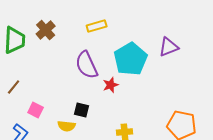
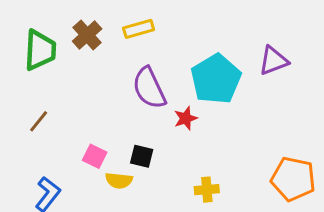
yellow rectangle: (97, 26) -> (139, 29), moved
pink square: (36, 110) -> (95, 156), moved

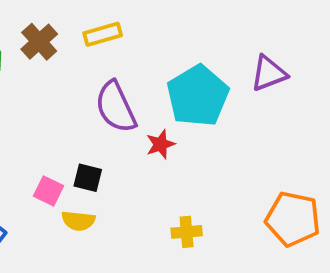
black square: (142, 156) -> (88, 178), moved

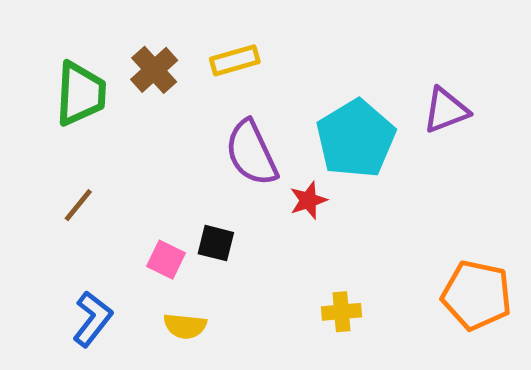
yellow semicircle: (78, 221) -> (185, 326), moved

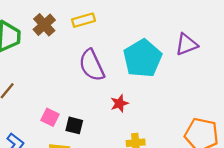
red star: (308, 200) -> (119, 103), moved
black square: (216, 243) -> (74, 125), moved

